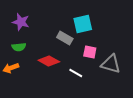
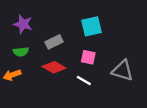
gray rectangle: (65, 38) -> (54, 42), moved, turned -56
pink square: (90, 52) -> (88, 57), moved

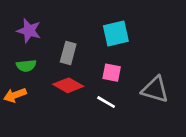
gray rectangle: (54, 42) -> (68, 53), turned -49

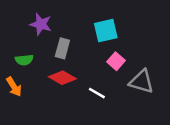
purple star: (29, 31) -> (41, 24), moved
pink square: (112, 73) -> (116, 61), moved, turned 30
orange arrow: (15, 95) -> (14, 87), turned -102

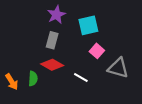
purple star: (41, 24) -> (56, 15), moved, turned 30
green semicircle: (24, 60) -> (33, 79), moved, turned -80
orange arrow: (14, 87) -> (12, 82), moved

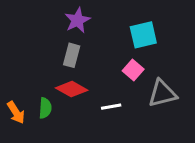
cyan square: (88, 25) -> (143, 35), moved
gray triangle: (118, 68) -> (162, 93), turned -30
white line: (81, 78) -> (111, 107), turned -40

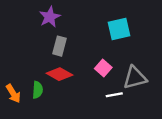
purple star: (77, 20) -> (50, 17), moved
pink square: (133, 70) -> (103, 68), moved
white line: (111, 107) -> (114, 95), moved

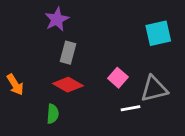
cyan square: (119, 29) -> (158, 33), moved
green semicircle: (38, 90) -> (53, 114), moved
orange arrow: (13, 94) -> (15, 85), moved

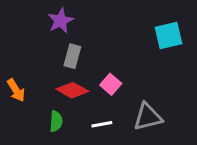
pink square: (118, 78) -> (111, 84), moved
gray triangle: (154, 89) -> (148, 117), moved
white line: (130, 108) -> (102, 124), moved

